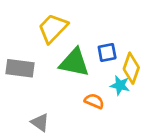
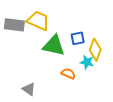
yellow trapezoid: (53, 28) -> (38, 21), turned 70
gray rectangle: (20, 68) -> (14, 25), moved

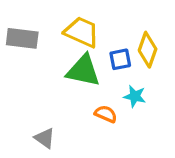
yellow trapezoid: (38, 21) -> (82, 32), moved
yellow diamond: (95, 50) -> (148, 50), moved

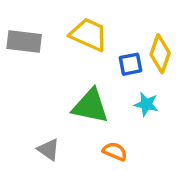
green triangle: (83, 71) -> (90, 106), moved
orange semicircle: (106, 114) -> (115, 151), moved

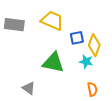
yellow diamond: (160, 54) -> (94, 45), moved
orange semicircle: (115, 151) -> (92, 89), moved, turned 56

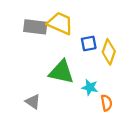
gray rectangle: (14, 25) -> (35, 27), moved
cyan star: (86, 62) -> (90, 87), moved

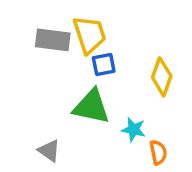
yellow trapezoid: (60, 23) -> (90, 35), turned 48
blue square: (89, 43) -> (104, 64), moved

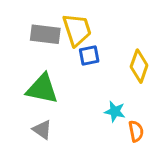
green triangle: (91, 107) -> (42, 89), moved

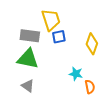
gray rectangle: (45, 34) -> (30, 36), moved

